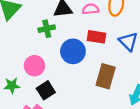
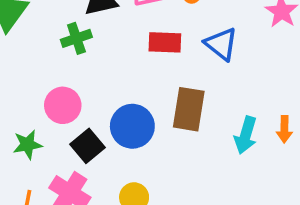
blue circle: (73, 51) -> (132, 126), moved

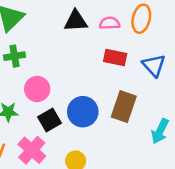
green cross: (76, 38) -> (14, 56), moved

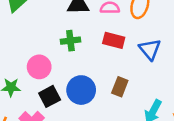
green cross: (14, 56) -> (70, 41), moved
brown rectangle: (124, 107) -> (120, 87), size x0.7

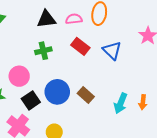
red rectangle: (114, 40) -> (80, 46), turned 30
brown rectangle: (120, 87) -> (86, 95), moved, turned -63

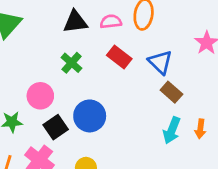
green cross: (43, 51) -> (72, 63), turned -35
brown rectangle: (86, 95) -> (171, 92), moved

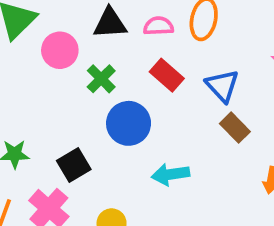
pink circle: (40, 96) -> (60, 50), moved
blue circle: (90, 116) -> (129, 123), moved
cyan arrow: (172, 130) -> (170, 174), moved, turned 56

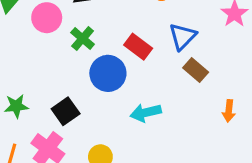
red rectangle: (167, 75) -> (138, 47), moved
blue triangle: (222, 86) -> (183, 36), turned 32

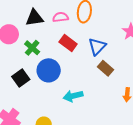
red rectangle: (138, 47) -> (68, 43), moved
black square: (66, 111) -> (21, 78), moved

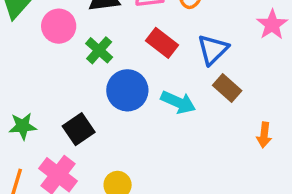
black square: (21, 78) -> (79, 129), moved
cyan arrow: (73, 96) -> (178, 102), moved, turned -144

